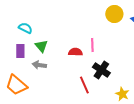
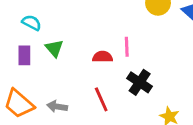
gray arrow: (39, 65) -> (57, 106), moved
red line: (84, 85) -> (101, 99), moved

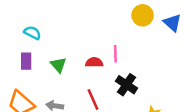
green triangle: (54, 48) -> (58, 65), moved

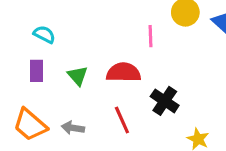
pink line: (115, 54) -> (150, 36), moved
red semicircle: (94, 62) -> (124, 72), size x1.5

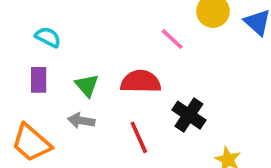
pink line: (150, 36) -> (172, 39), turned -45
gray arrow: (73, 128) -> (81, 121), moved

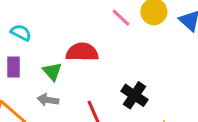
pink line: (172, 39) -> (121, 18), moved
red semicircle: (141, 82) -> (82, 52), moved

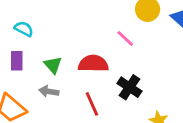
pink line: (121, 18) -> (125, 39), moved
red semicircle: (82, 52) -> (93, 64), moved

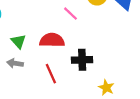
pink line: (125, 39) -> (71, 14), moved
black cross: (129, 87) -> (82, 60), turned -36

